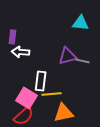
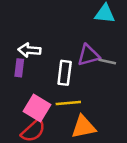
purple rectangle: (13, 37) -> (19, 68), moved
white rectangle: (41, 81) -> (65, 73), moved

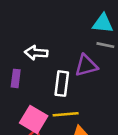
white arrow: (29, 50) -> (36, 53), moved
gray line: (107, 61) -> (105, 45), moved

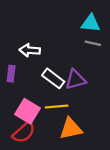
purple triangle: (86, 66) -> (75, 80), moved
white rectangle: (62, 84) -> (53, 78), turned -60

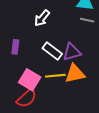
white arrow: (30, 50) -> (42, 18), moved, turned -54
orange triangle: (71, 129) -> (75, 74), moved

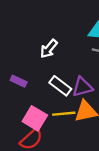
purple rectangle: (15, 47) -> (19, 81), turned -72

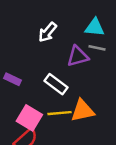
white arrow: (49, 49) -> (47, 32), moved
purple triangle: (82, 87) -> (78, 56), moved

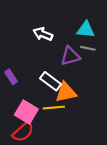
white arrow: (47, 32) -> (43, 34), turned 72
purple rectangle: (12, 79) -> (11, 77), turned 32
orange triangle: (83, 111) -> (66, 92), moved

